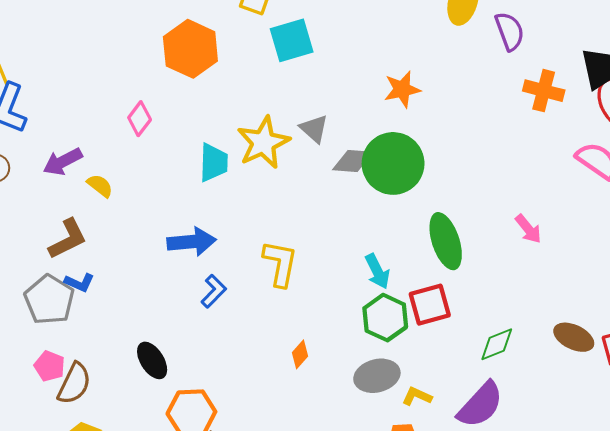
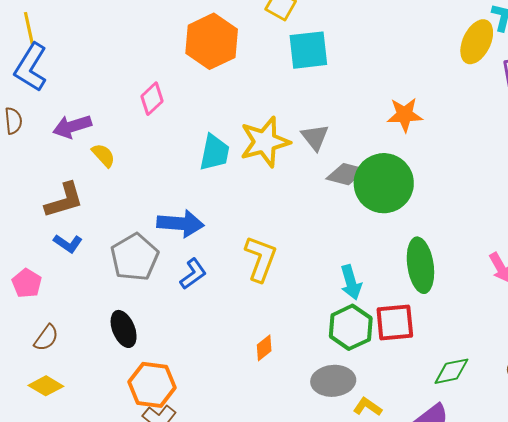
gray pentagon: (49, 300) -> (135, 257), moved
pink pentagon: (50, 366) -> (27, 283), moved
brown semicircle: (74, 384) -> (46, 338), size x0.7

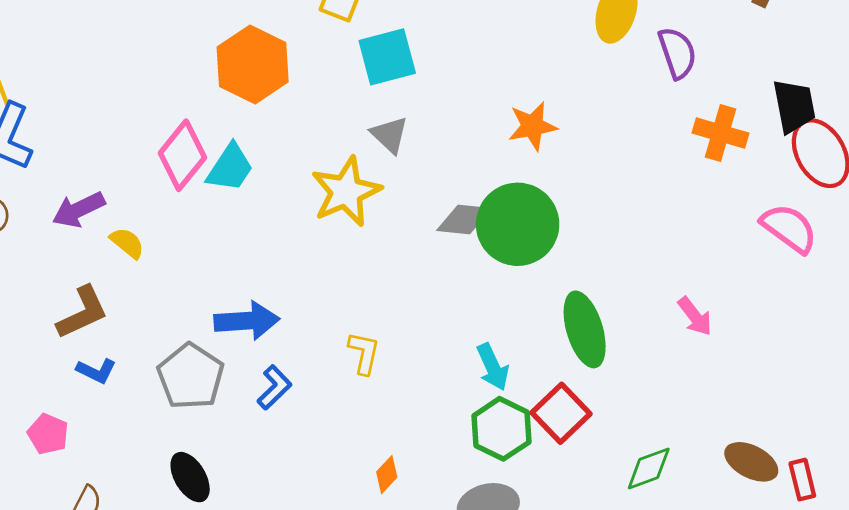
pink diamond: (152, 99) -> (182, 155), size x1.5
gray triangle: (315, 137) -> (390, 135), moved
cyan trapezoid: (215, 152) -> (230, 168), moved, turned 30
yellow L-shape: (261, 259) -> (364, 353), size x0.7
red square: (395, 323) -> (561, 413), turned -30

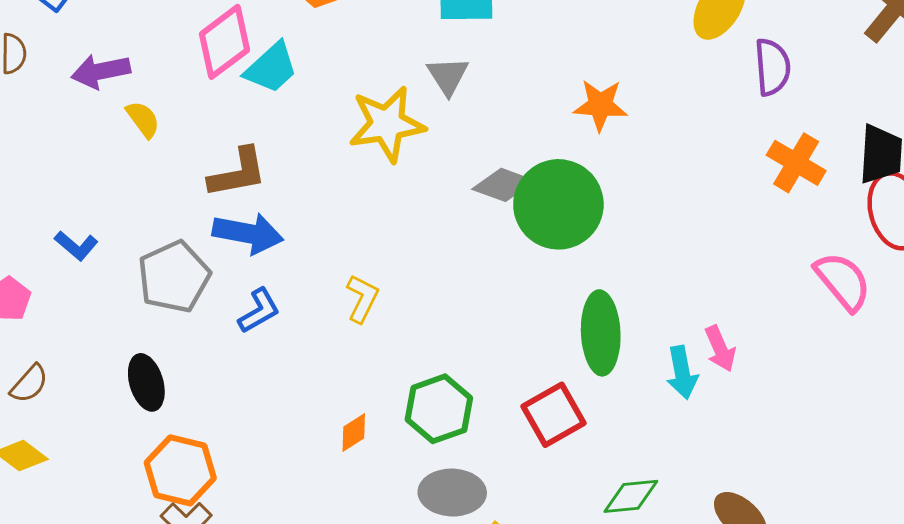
brown L-shape: (82, 312) -> (238, 173), moved
cyan arrow: (493, 367) -> (682, 372), moved
green hexagon: (501, 429) -> (439, 409), moved

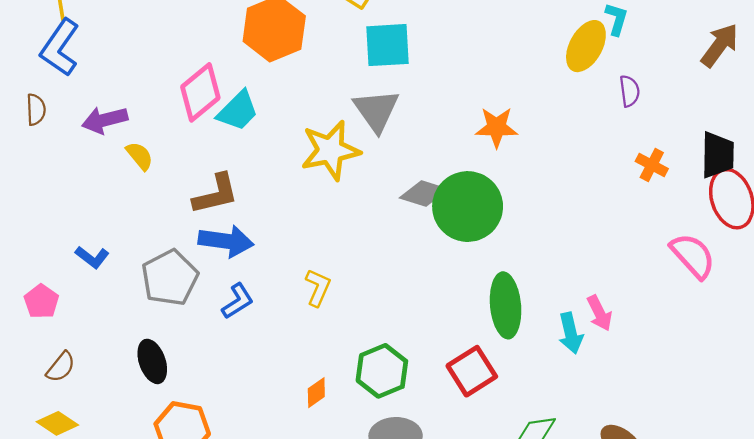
purple semicircle: (772, 67) -> (630, 91), size x0.7
gray triangle: (448, 76) -> (376, 110), size x1.4
orange cross: (796, 163) -> (652, 165), size x0.7

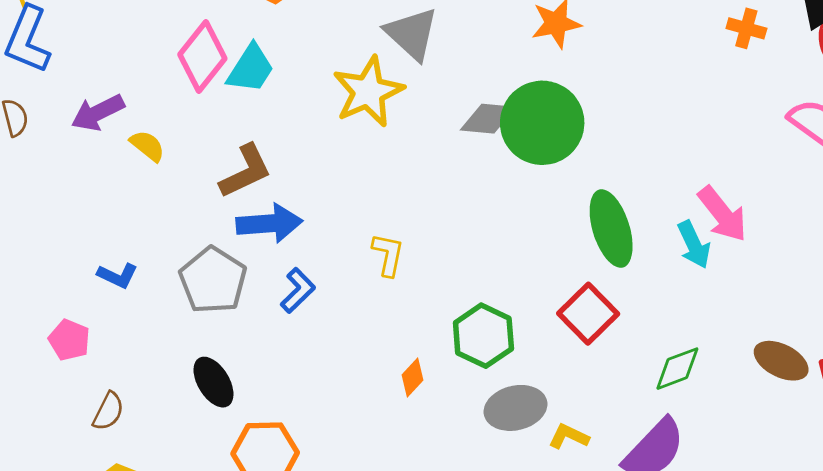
pink arrow: (599, 313) -> (722, 214), size x1.4

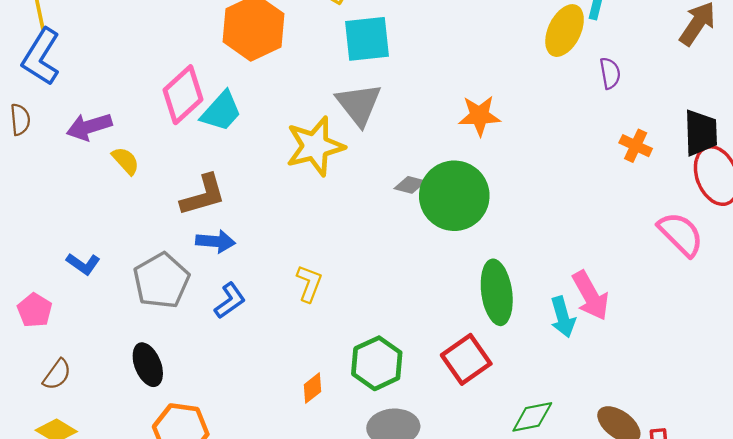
gray diamond: (488, 119) -> (410, 185), size x0.7
blue arrow: (269, 223) -> (215, 241), size x0.7

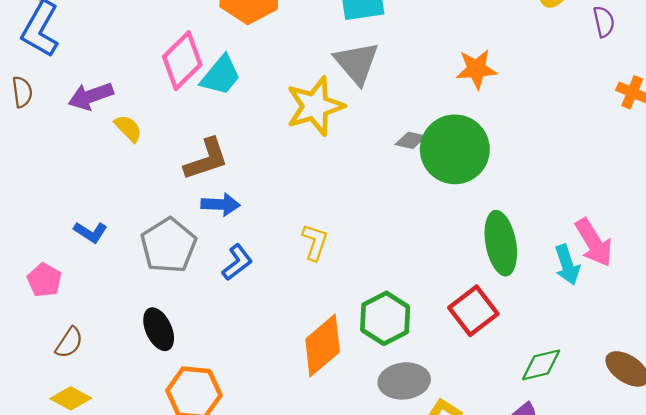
orange diamond: (313, 388) -> (323, 345), size x2.0

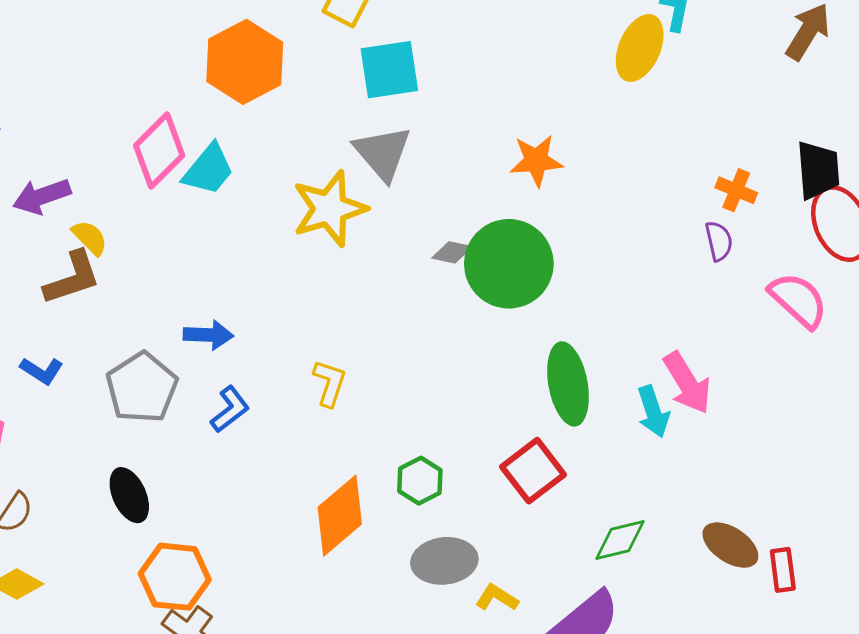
purple semicircle: (604, 22) -> (719, 241), moved
brown L-shape: (206, 159) -> (72, 278), moved
green hexagon: (385, 318) -> (420, 481), size x0.7

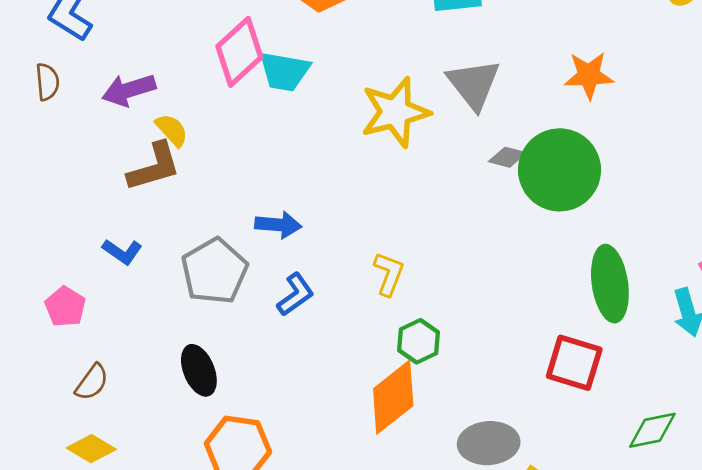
gray triangle: (383, 153) -> (474, 84), moved
cyan trapezoid: (208, 169) -> (284, 71), turned 58
red square: (533, 471) -> (574, 363), turned -38
green hexagon: (420, 481) -> (418, 341), moved

